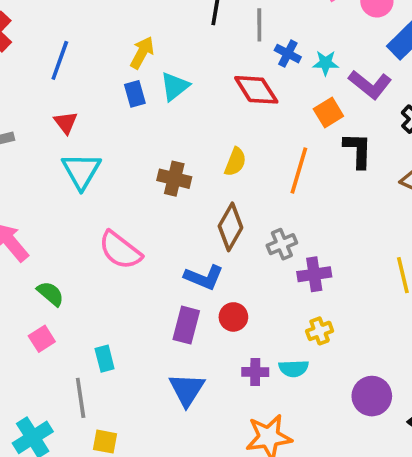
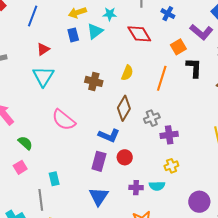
yellow arrow: (142, 53) -> (77, 13), turned -138
blue cross: (288, 54) -> (168, 14), moved
cyan star: (326, 63) -> (110, 14), moved
red triangle: (66, 123) -> (43, 49), moved, turned 32

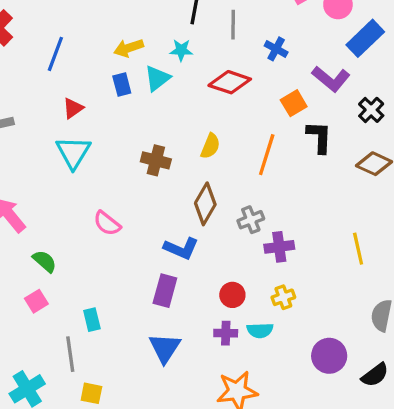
red diamond: (139, 34) -> (230, 82), turned -40
pink semicircle: (64, 120) -> (107, 223), size x0.7
red circle: (125, 157) -> (232, 295), moved

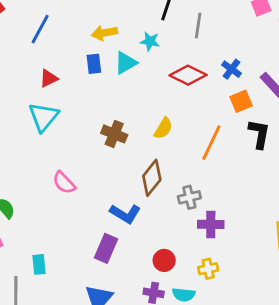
blue cross: (276, 49) -> (231, 69), moved

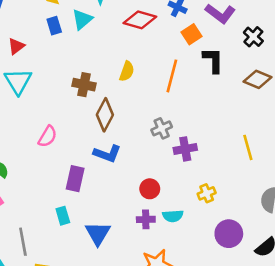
brown diamond: (152, 178) -> (105, 115), moved
pink semicircle: (64, 183) -> (47, 136), turned -95
purple rectangle: (106, 248) -> (75, 179), moved
cyan rectangle: (39, 264) -> (63, 216), moved
yellow cross: (208, 269) -> (207, 193), moved

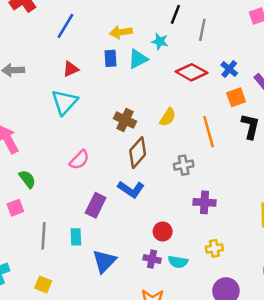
orange line: (172, 76) -> (209, 132), turned -44
gray cross: (162, 128) -> (184, 165), moved
gray line: (23, 242) -> (43, 236), moved

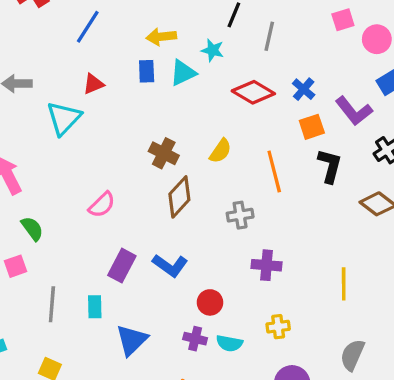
cyan triangle: (65, 102) -> (64, 118), moved
blue L-shape: (131, 189) -> (170, 265), moved

